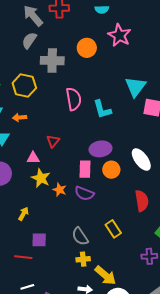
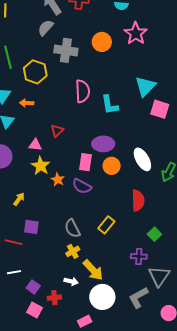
yellow rectangle: (113, 229) -> (106, 225), turned 66
yellow cross: (83, 259) -> (73, 251), turned -32

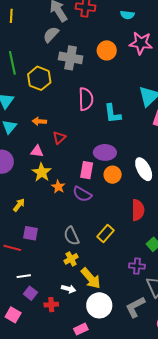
pink star: (136, 33) -> (141, 43), turned -30
orange arrow: (27, 103) -> (39, 121), moved
white line: (14, 272) -> (24, 276), moved
pink square: (35, 310) -> (13, 315), moved

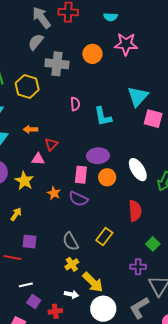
pink semicircle: (86, 99) -> (75, 104), size x0.6
pink triangle: (37, 151) -> (38, 159), moved
yellow star: (42, 172) -> (24, 181), moved

